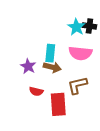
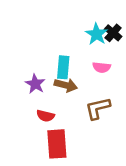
black cross: (89, 26) -> (113, 33), turned 32
pink semicircle: (80, 53) -> (102, 67), size x0.6
red rectangle: (58, 104) -> (57, 144), moved

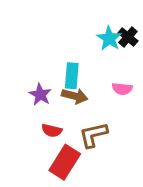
pink semicircle: (102, 67) -> (122, 89), moved
brown L-shape: (98, 108) -> (93, 135), moved
red rectangle: (57, 144) -> (65, 162), turned 36

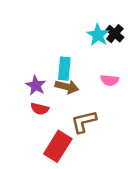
red semicircle: (52, 131) -> (40, 109), moved

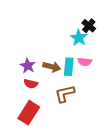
cyan star: (98, 35) -> (79, 38), moved
cyan rectangle: (64, 69) -> (69, 67), moved
red rectangle: (58, 146) -> (29, 113), moved

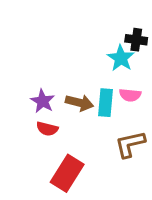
black cross: (89, 26) -> (136, 40), turned -32
brown L-shape: (65, 94) -> (130, 144), moved
red rectangle: (29, 113) -> (67, 173), moved

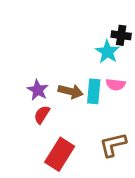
red semicircle: (47, 129) -> (42, 115), turned 108
brown L-shape: (130, 144) -> (113, 145), moved

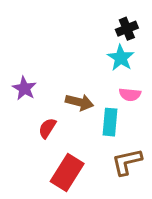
black cross: (121, 35) -> (127, 29), moved, turned -30
purple star: (38, 90) -> (24, 88), moved
cyan rectangle: (94, 91) -> (110, 122), moved

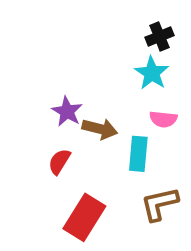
purple star: (24, 88) -> (67, 112), moved

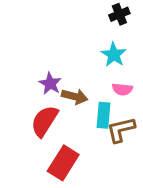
black cross: (159, 36) -> (119, 14), moved
red semicircle: (59, 162) -> (44, 121), size x1.6
brown L-shape: (159, 204) -> (121, 130), moved

